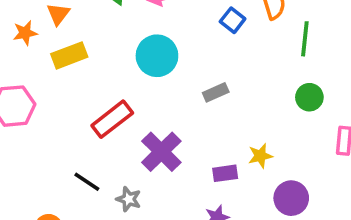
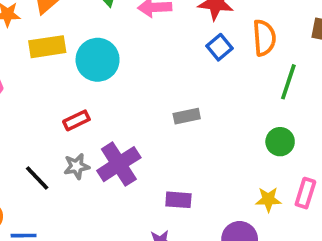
cyan circle: (157, 56) -> (98, 60), moved
red rectangle: (112, 119) -> (76, 120), size x0.6
yellow star: (260, 156) -> (268, 199), moved
gray star: (129, 199) -> (77, 166), moved, turned 30

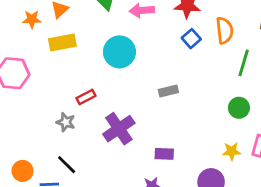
cyan circle: (98, 60) -> (119, 52), moved
gray star: (77, 166) -> (66, 122), moved, turned 30
black line: (37, 178) -> (67, 165), moved

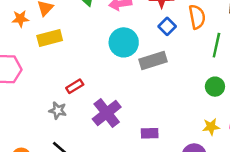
cyan circle: (119, 52) -> (124, 42), moved
gray rectangle: (168, 91) -> (153, 61), moved, size x1.5

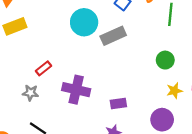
green circle: (215, 87) -> (165, 60), moved
purple cross: (107, 113) -> (76, 90), turned -32

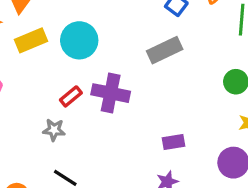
cyan circle: (84, 22) -> (79, 40), moved
purple cross: (76, 90) -> (111, 93), moved

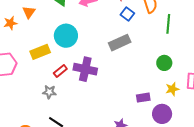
yellow rectangle: (31, 40) -> (40, 52), moved
purple rectangle: (174, 142) -> (143, 98), moved

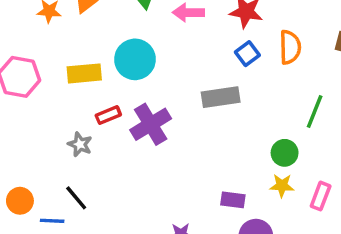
green line: (168, 24) -> (315, 112), moved
purple cross: (85, 69) -> (151, 124), turned 30
yellow star: (172, 89) -> (282, 186), moved

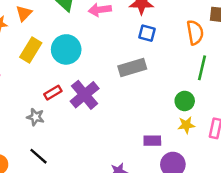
orange semicircle: (290, 47) -> (195, 32), moved
blue square: (247, 54) -> (147, 33), turned -30
yellow rectangle: (84, 73) -> (31, 50), moved, turned -45

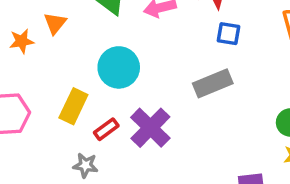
yellow rectangle: (31, 50) -> (73, 106), moved

